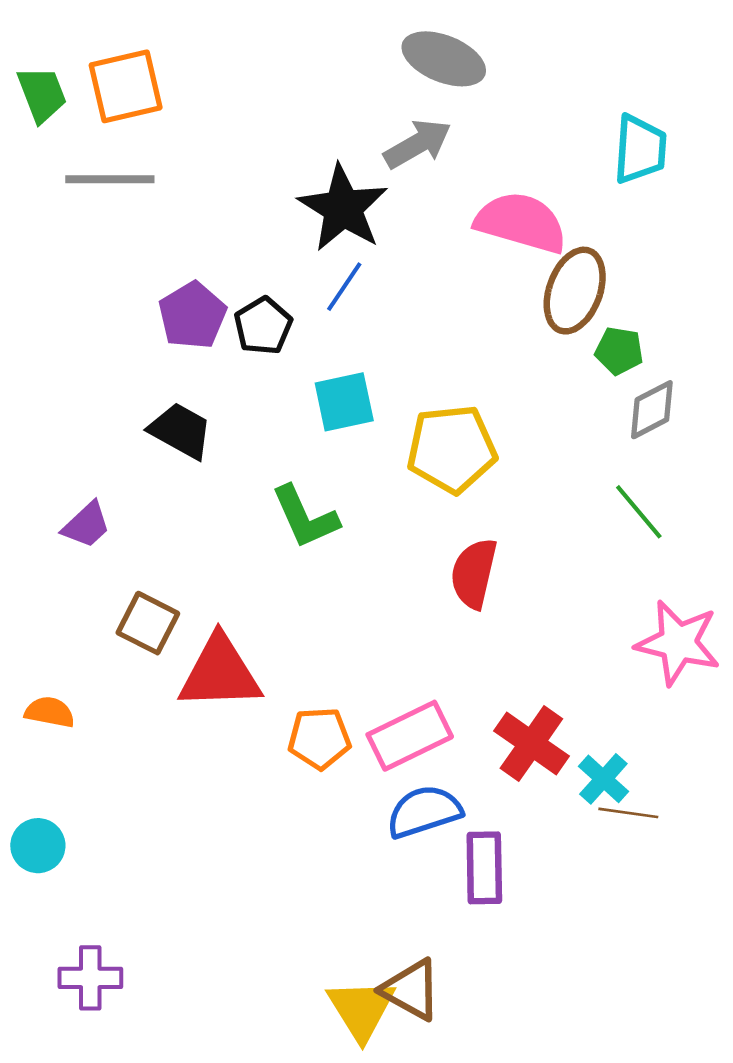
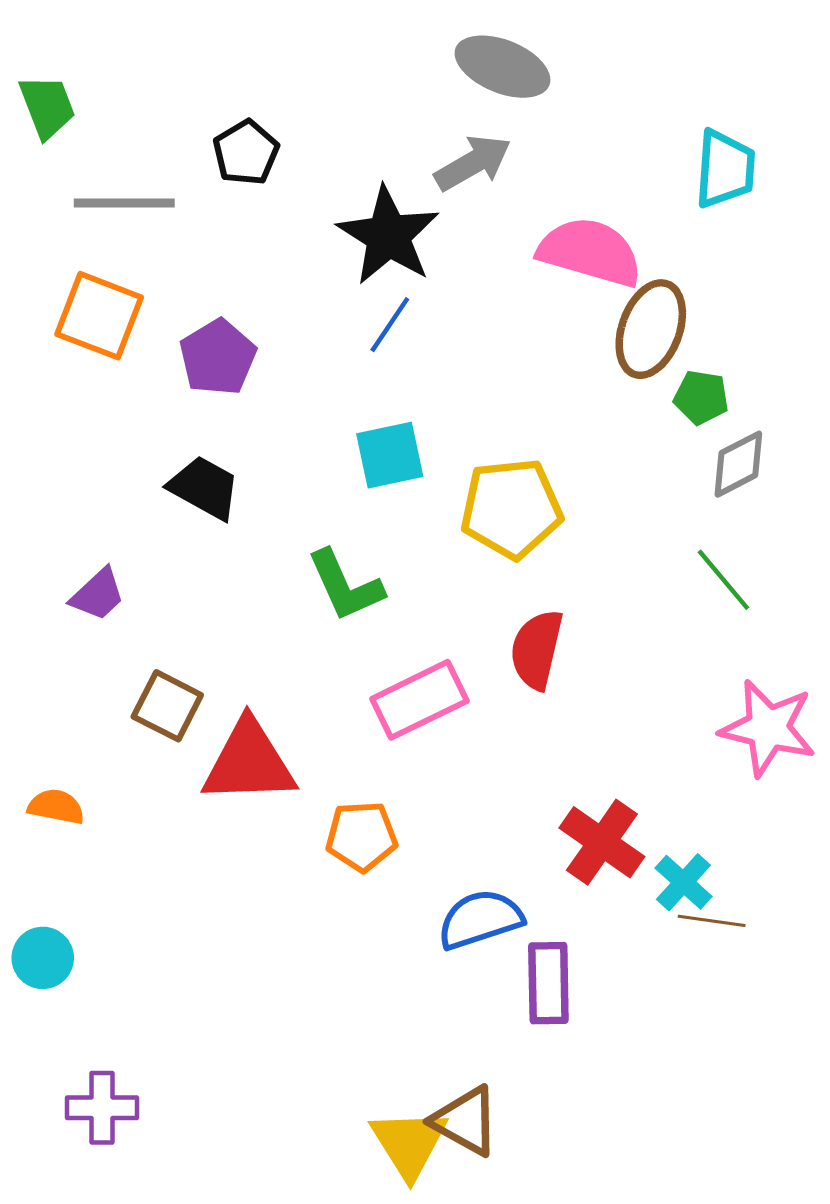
orange square: (126, 86) -> (99, 316), moved, turned 34
black pentagon: (263, 326) -> (246, 153), moved
pink rectangle: (410, 736) -> (419, 700), moved

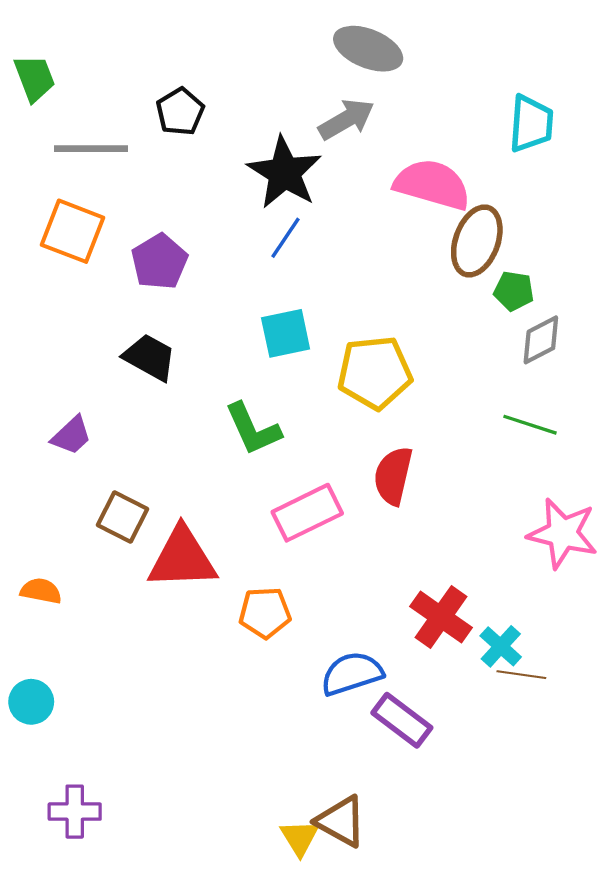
green line: (723, 580) -> (530, 425), turned -32
purple rectangle: (548, 983) -> (402, 720), turned -52
yellow triangle: (409, 1143) -> (300, 838), size x0.7

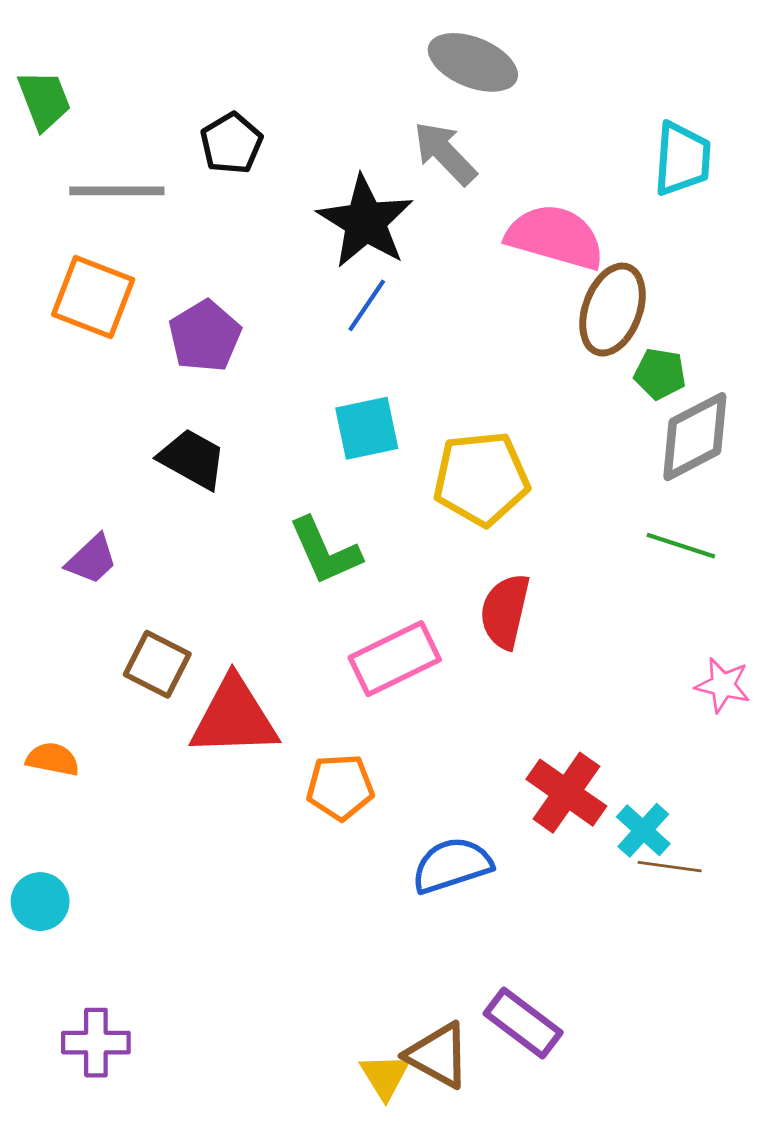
gray arrow: (346, 119) -> (445, 153), turned -104
gray diamond: (541, 340) -> (695, 437), size x1.4
pink star: (563, 533) -> (723, 685), size x0.6
purple rectangle: (402, 720) -> (523, 1023), moved

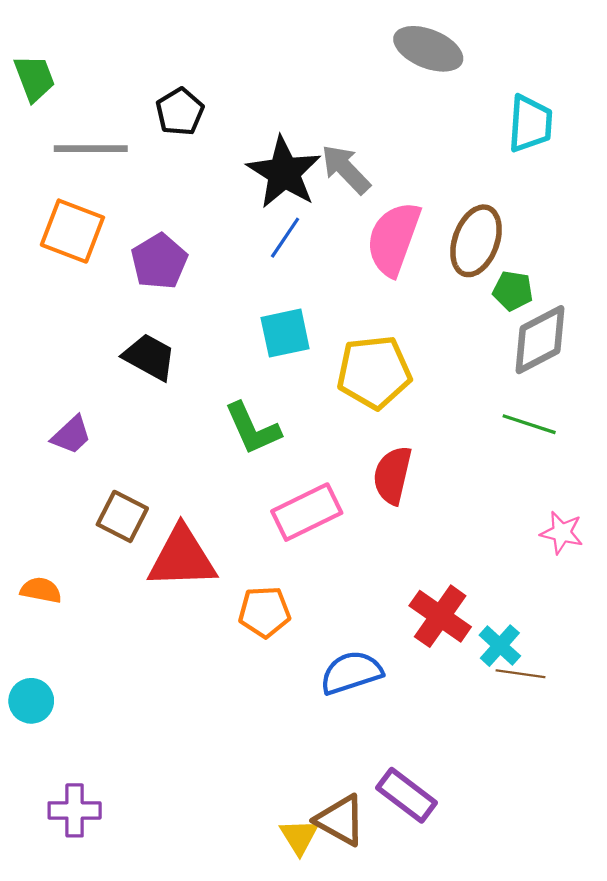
gray ellipse: (473, 62) -> (428, 49), moved
gray arrow: (445, 153) -> (346, 169), moved
pink semicircle: (555, 237) -> (394, 239), moved, turned -86

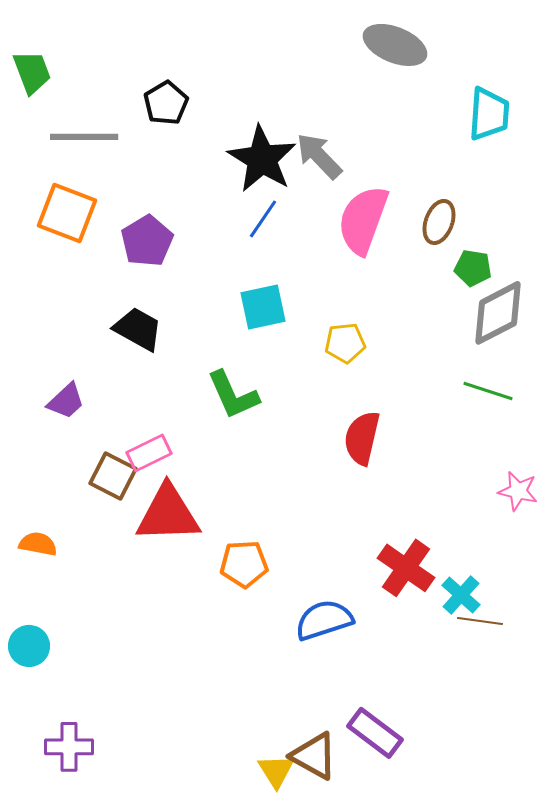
brown ellipse: (476, 241) -> (439, 222), size x0.7
yellow pentagon: (374, 372) -> (345, 343), size x0.6
pink rectangle: (307, 512) -> (149, 453), moved, size x0.7

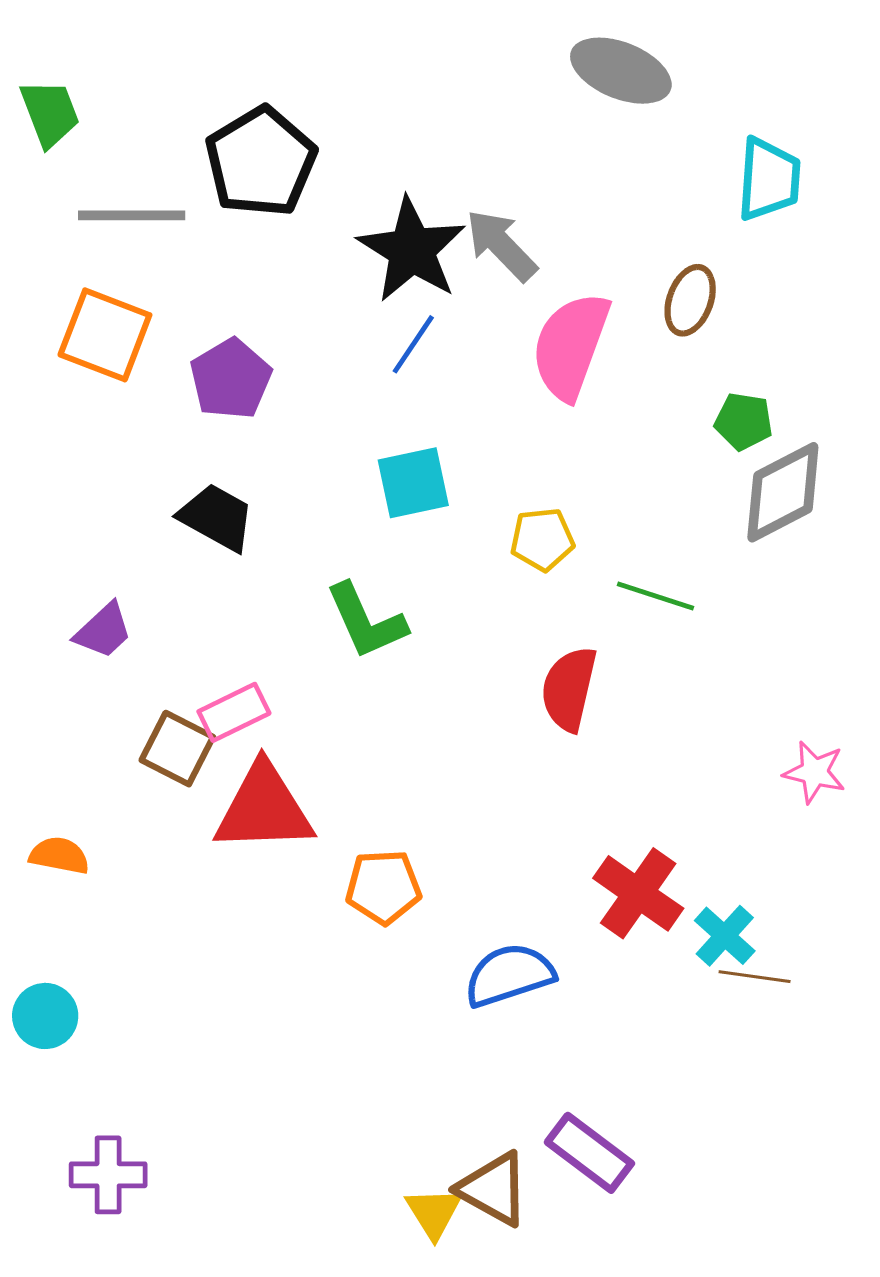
black pentagon: (166, 103) -> (261, 162), size x1.6
brown ellipse: (439, 222) -> (690, 300), moved
green line: (488, 391) -> (656, 596), moved

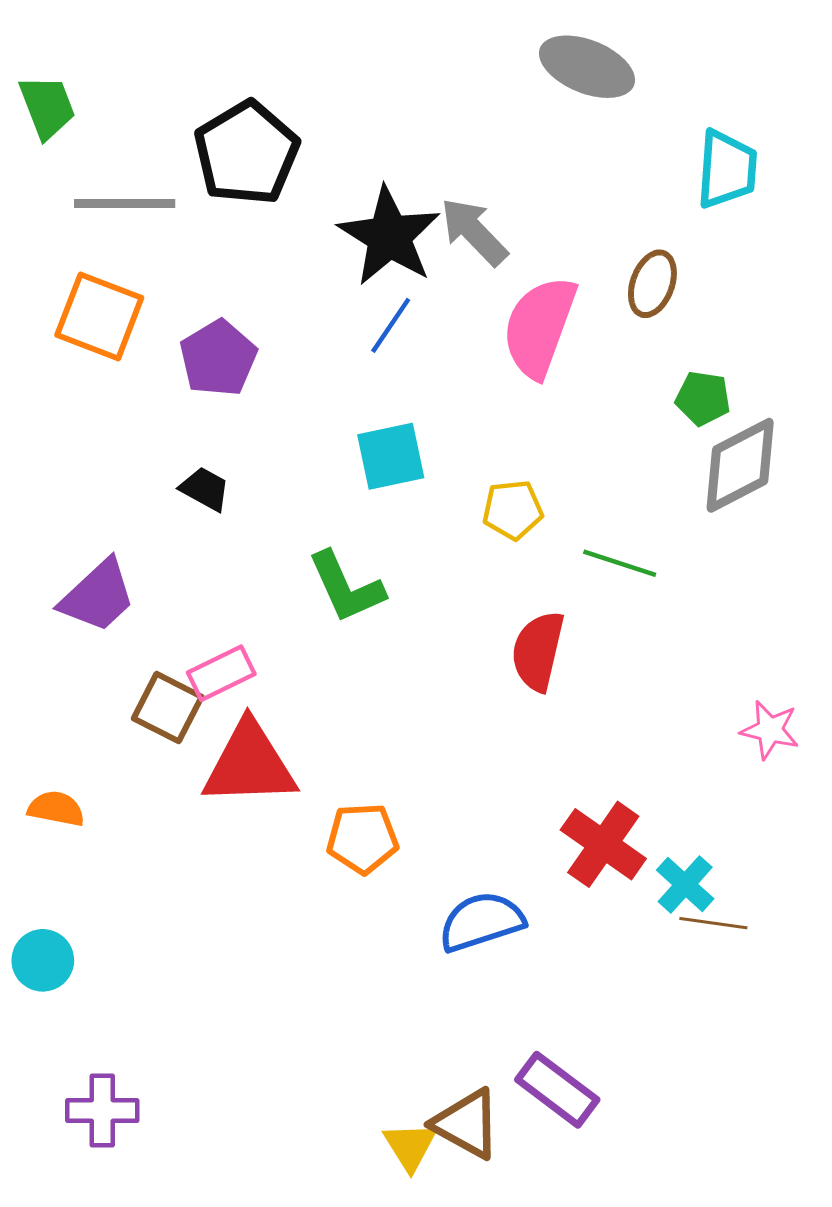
black trapezoid: (217, 517) -> (205, 489), size x0.7
purple trapezoid: (103, 631) -> (98, 596), size x1.4

